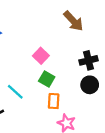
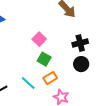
cyan line: (15, 92) -> (28, 83), moved
orange rectangle: (54, 101) -> (50, 78), turned 56

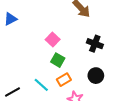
black cross: (80, 43) -> (95, 44), turned 35
black circle: (81, 64) -> (96, 76), moved

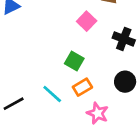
pink square: (53, 40) -> (87, 21), moved

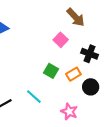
orange rectangle: (82, 87) -> (73, 74), moved

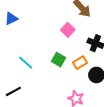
cyan line: (34, 97) -> (26, 63), moved

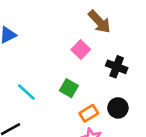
orange rectangle: (80, 63) -> (89, 113), moved

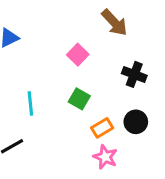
pink square: (81, 50) -> (78, 55), moved
cyan line: (26, 92) -> (30, 103), turned 42

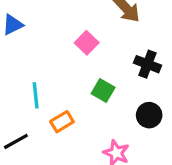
green square: (79, 99) -> (103, 90), moved
orange rectangle: (102, 128) -> (62, 122), moved

